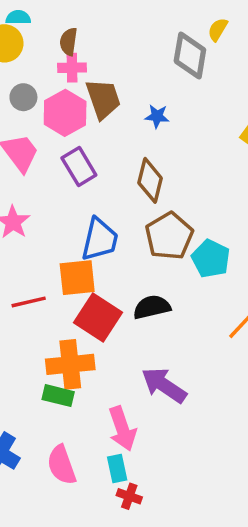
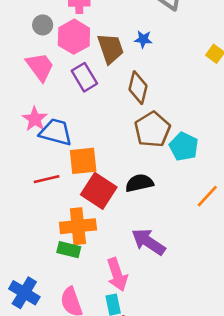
brown trapezoid: (103, 99) -> (111, 48), moved
blue trapezoid: (100, 239) -> (56, 132), moved, turned -88

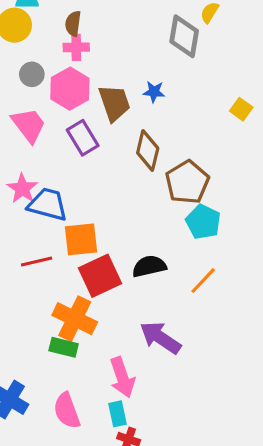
brown pentagon: (152, 129) -> (187, 182), moved
red square: (99, 191) -> (100, 276), turned 32
orange line: (207, 196) -> (203, 281), moved
orange cross: (78, 226) -> (75, 319), turned 32

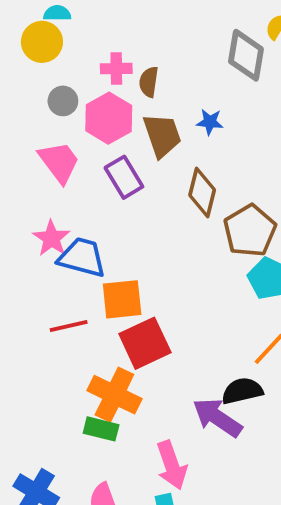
brown semicircle: (73, 24) -> (149, 82), moved
black semicircle: (149, 266) -> (242, 391), moved

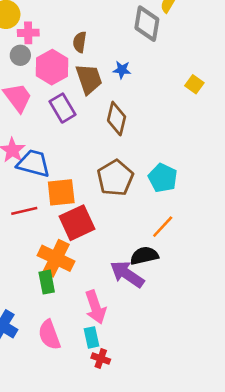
pink cross: (116, 69) -> (28, 33), moved
brown pentagon: (250, 231) -> (115, 178), moved
green rectangle: (101, 429) -> (47, 282), turned 65

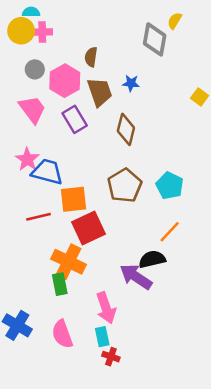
pink cross: (28, 33) -> (42, 32), moved

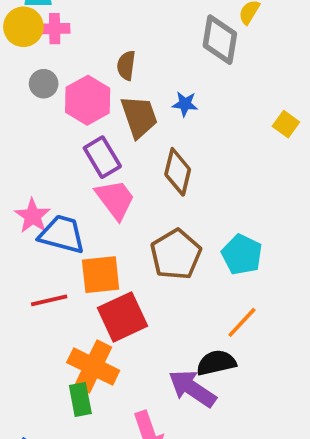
pink trapezoid: (32, 109) -> (115, 199), moved

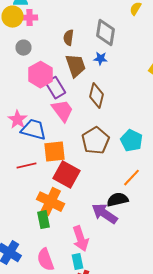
gray diamond: (220, 40) -> (106, 33), moved
pink hexagon: (88, 100) -> (40, 75), moved
red square: (123, 317) -> (66, 175), turned -36

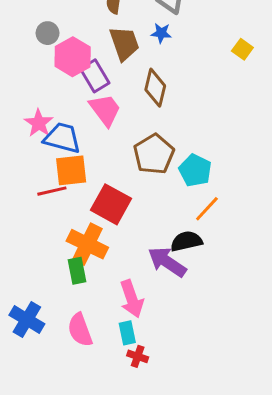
gray circle: (24, 48) -> (48, 33), moved
cyan pentagon: (132, 141) -> (195, 170), moved
orange square: (54, 152) -> (71, 170), moved

